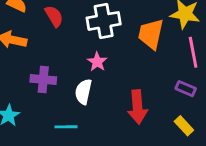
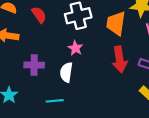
red arrow: (137, 107) -> (120, 59), moved

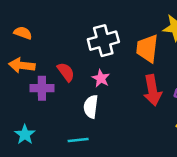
red semicircle: (39, 15) -> (66, 72), moved
purple cross: (34, 65) -> (42, 88), moved

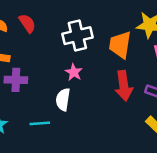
red semicircle: (66, 72) -> (27, 23), moved
cyan line: (78, 140) -> (40, 123), moved

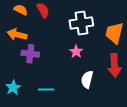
white semicircle: (63, 100) -> (87, 79), moved

